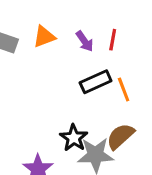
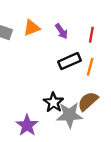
red line: (113, 40) -> (91, 35), moved
orange line: (124, 90) -> (90, 67), turned 36

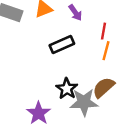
red line: (91, 35) -> (104, 31), moved
black rectangle: (70, 61) -> (62, 45), moved

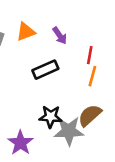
black star: (67, 89) -> (51, 117), turned -30

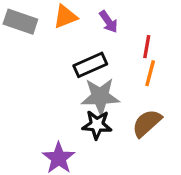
gray star: (69, 131) -> (100, 96), moved

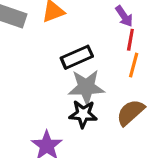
purple arrow: (109, 22) -> (124, 16), moved

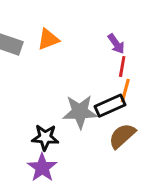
black rectangle: (77, 57) -> (110, 106), moved
black star: (83, 114) -> (45, 137), moved

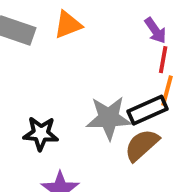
brown semicircle: (122, 136) -> (142, 145), moved
black star: (45, 137) -> (41, 133), moved

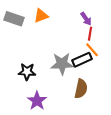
orange line: (167, 91) -> (92, 50), turned -56
brown semicircle: (142, 145) -> (81, 89), moved, turned 144

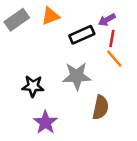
gray rectangle: (14, 19) -> (17, 20), turned -54
purple arrow: (86, 19) -> (107, 20), turned 96
black rectangle: (82, 60) -> (82, 35), moved

